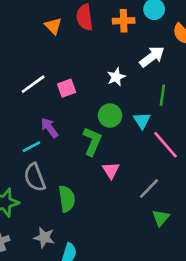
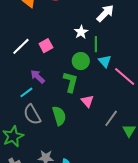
green line: (162, 95) -> (96, 44), moved
gray line: (149, 189) -> (111, 118), moved
green semicircle: (67, 199) -> (59, 116), moved

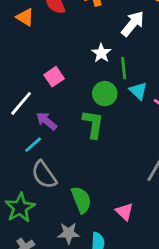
white line: (21, 46) -> (21, 103), moved
pink triangle: (87, 101) -> (124, 212), moved
green semicircle: (59, 116) -> (81, 200), moved

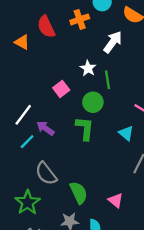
pink square: (54, 77) -> (61, 89), moved
cyan triangle: (138, 91) -> (126, 133), moved
cyan line: (33, 145) -> (27, 142), moved

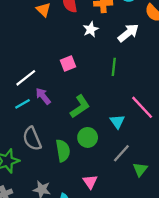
white star: (88, 68) -> (91, 29), moved
green circle: (93, 102) -> (88, 137), moved
green L-shape: (85, 128) -> (80, 107), turned 35
green semicircle: (79, 193) -> (63, 151), moved

